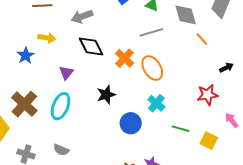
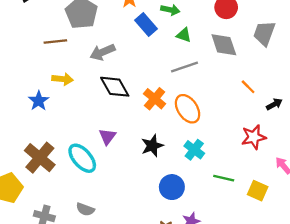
orange line: (202, 39) -> (248, 87), moved
purple triangle: (66, 73) -> (107, 137), moved
black star: (106, 95) -> (152, 146), moved
cyan ellipse: (61, 106) -> (82, 158), turned -60
blue circle: (131, 123) -> (172, 187), moved

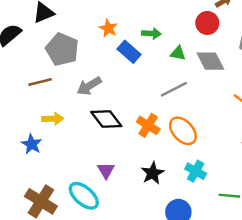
green triangle: (184, 35) -> (178, 53), moved

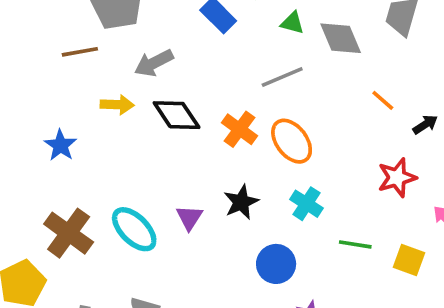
yellow arrow: (53, 119) -> (117, 105), moved
purple triangle: (106, 170) -> (189, 218), moved

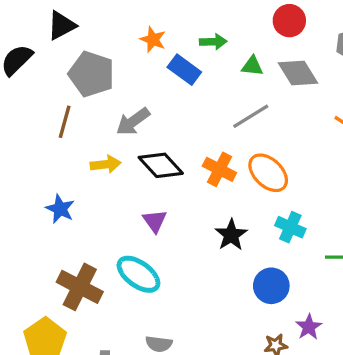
brown line: (80, 52) -> (65, 122), turned -56
purple triangle: (189, 218) -> (155, 221), moved

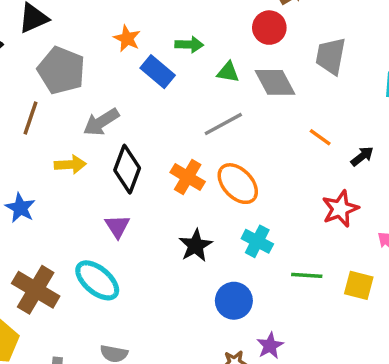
black diamond: (161, 165) -> (127, 169), turned 60

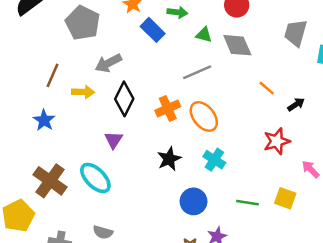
gray trapezoid: (331, 56) -> (296, 33), moved
brown line: (30, 118) -> (52, 75), moved
orange cross: (188, 177) -> (168, 109), turned 30
green line: (307, 275) -> (247, 203), moved

